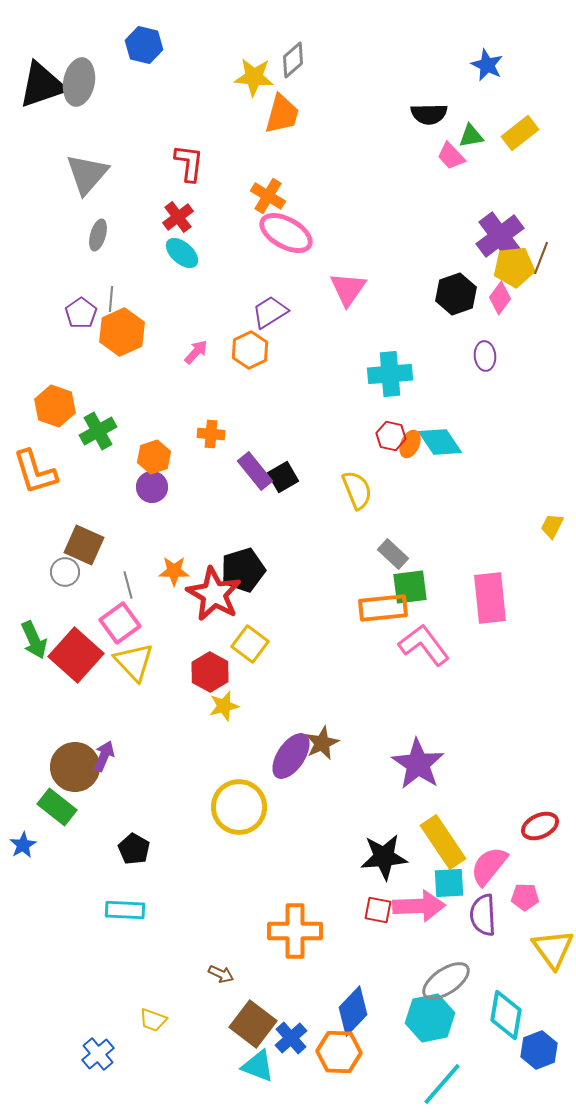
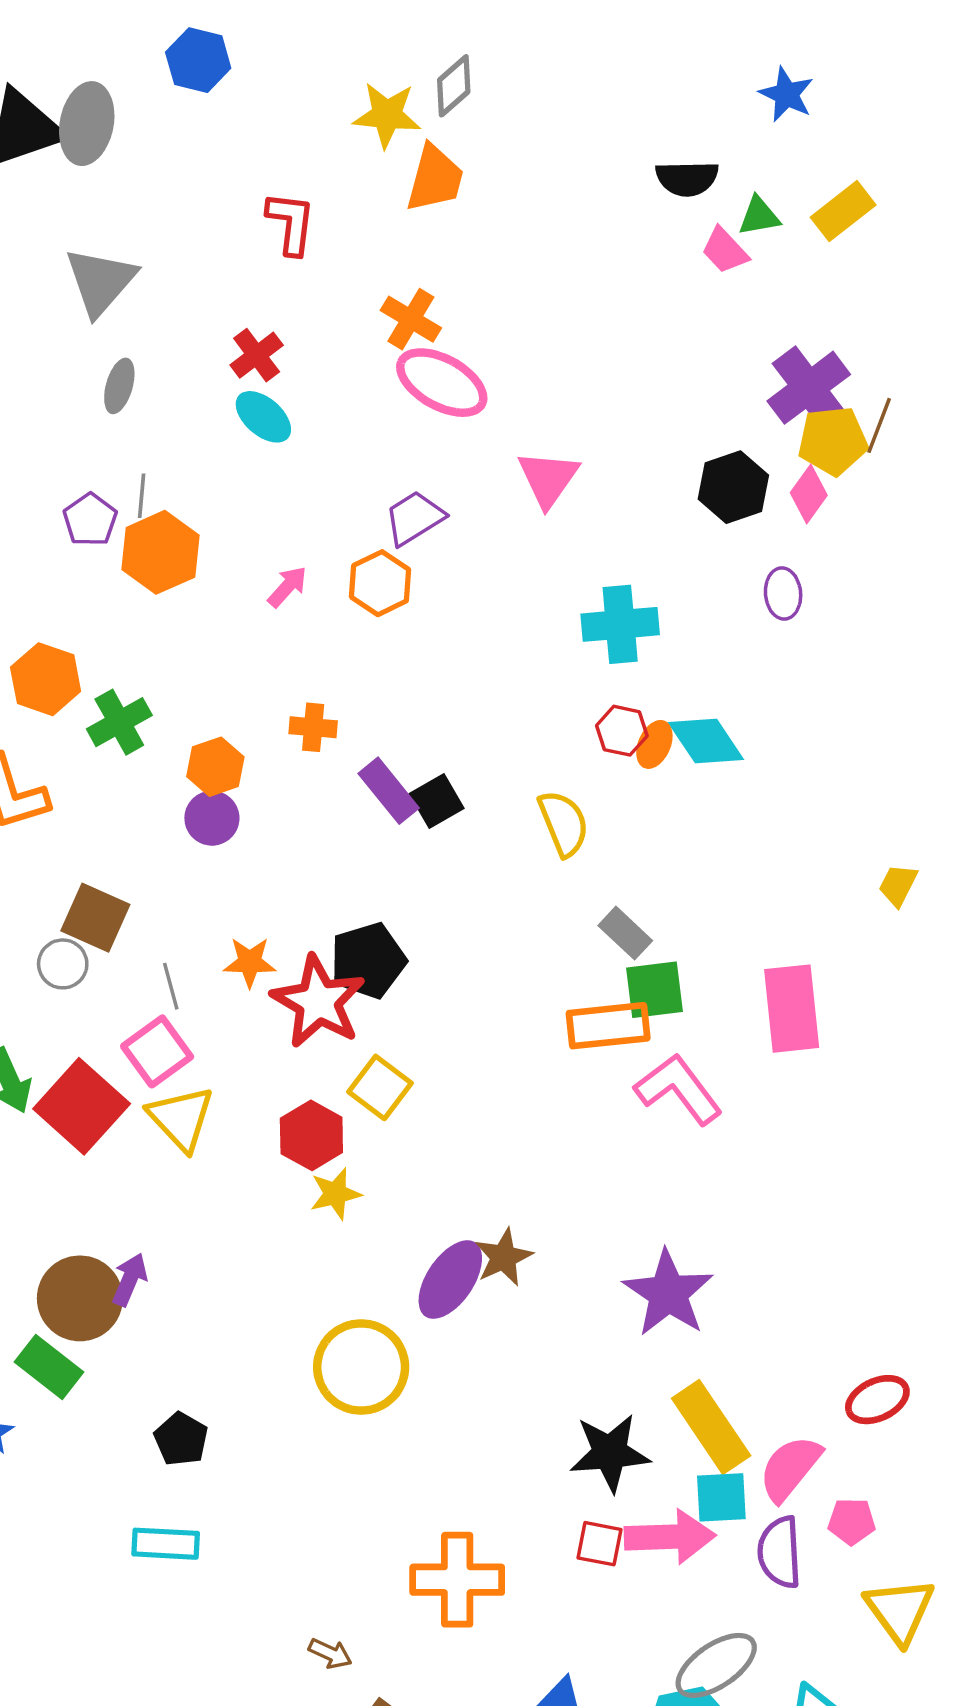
red L-shape: (189, 163) -> (291, 223), moved

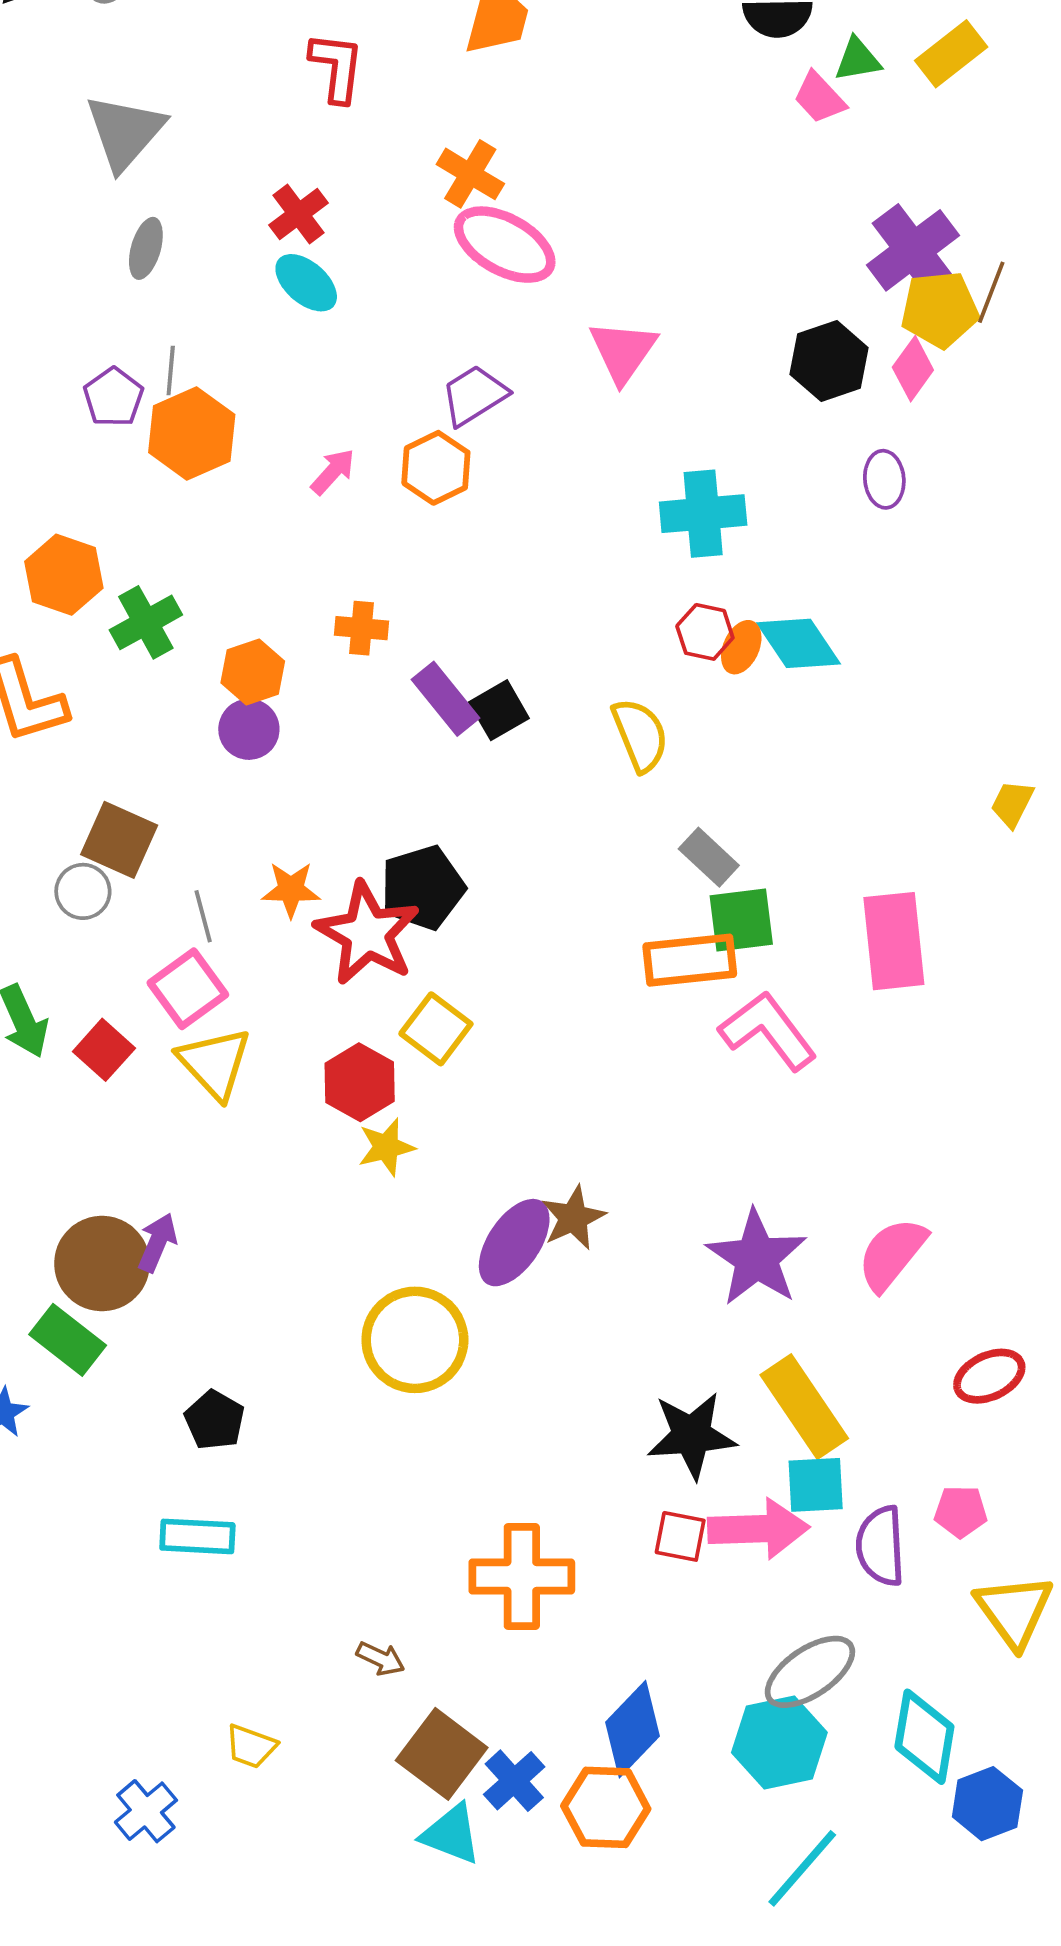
red square: (82, 1106) -> (104, 1050), size x0.6
pink semicircle: (790, 1468) -> (892, 1254), moved

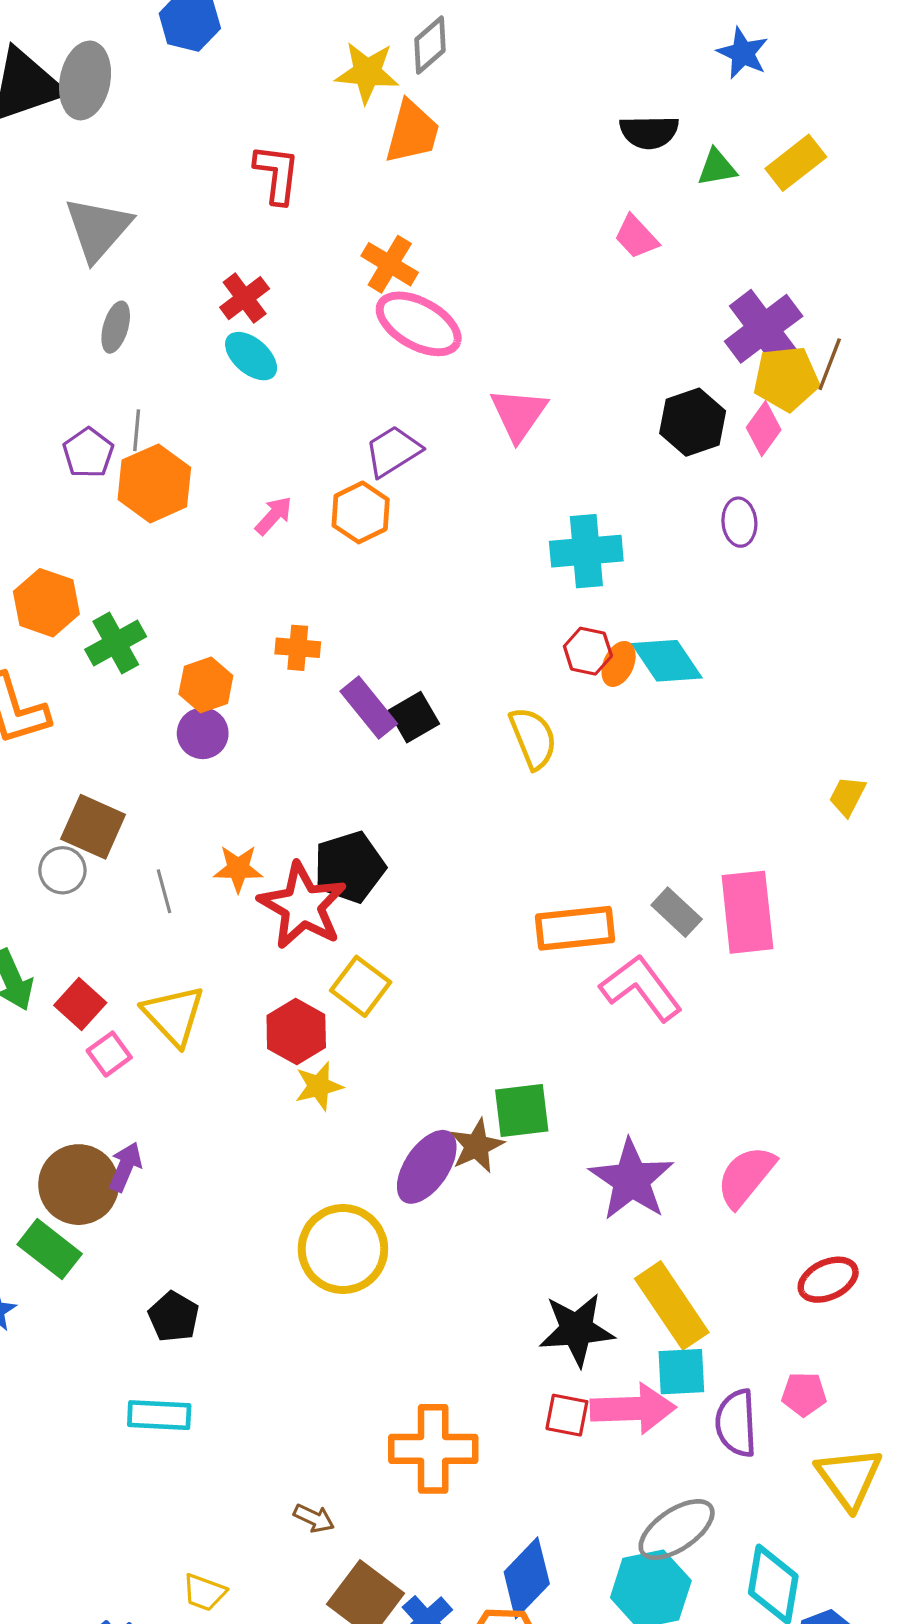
pink trapezoid: (819, 98) -> (636, 237), moved
gray rectangle: (709, 857) -> (677, 912), moved
green square: (741, 920) -> (522, 1110), moved
pink square: (188, 989) -> (109, 1054), moved, size x0.7

